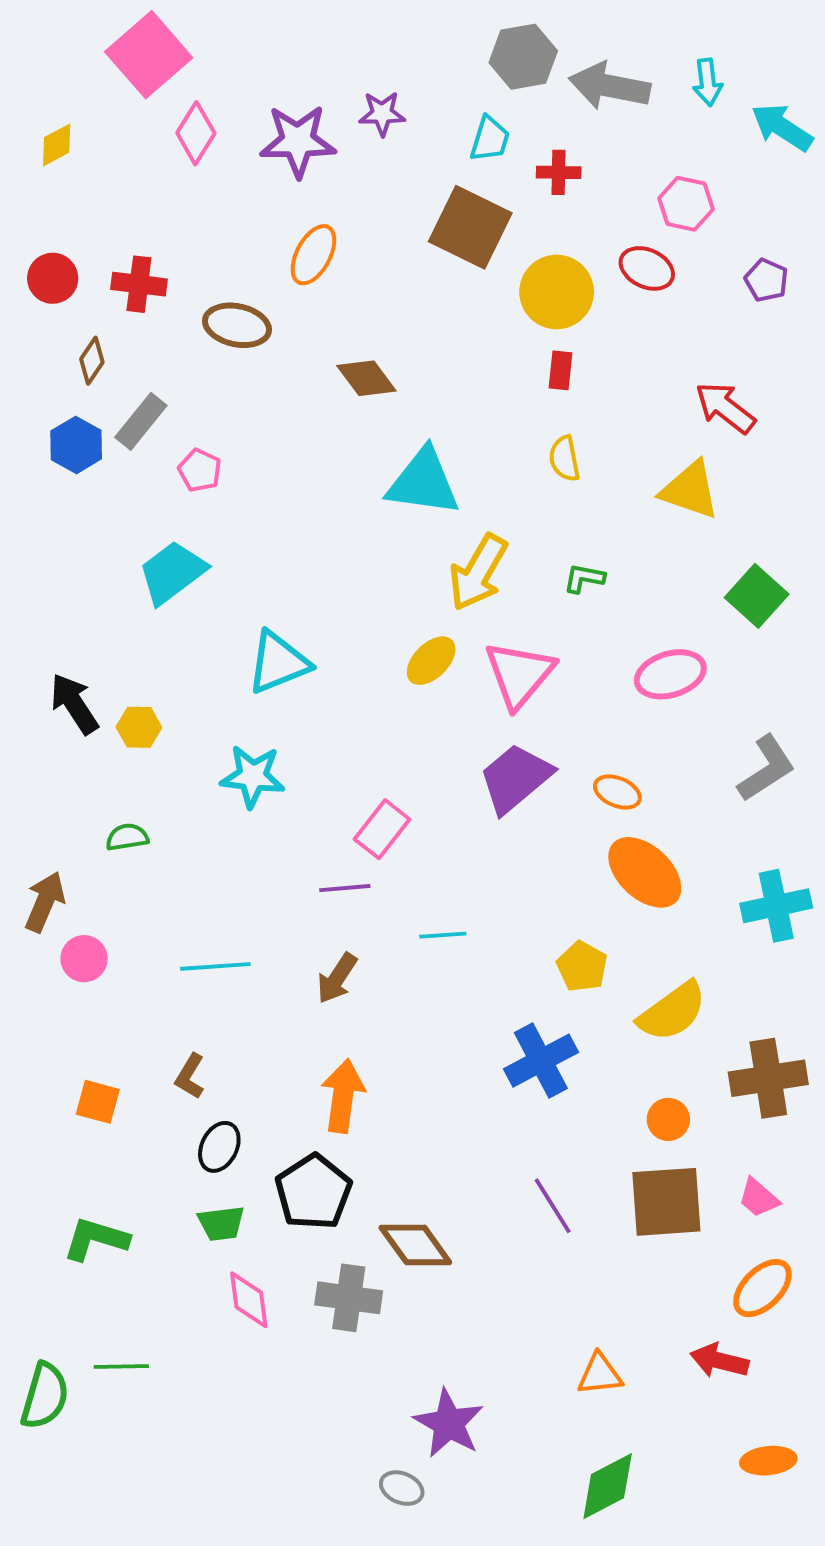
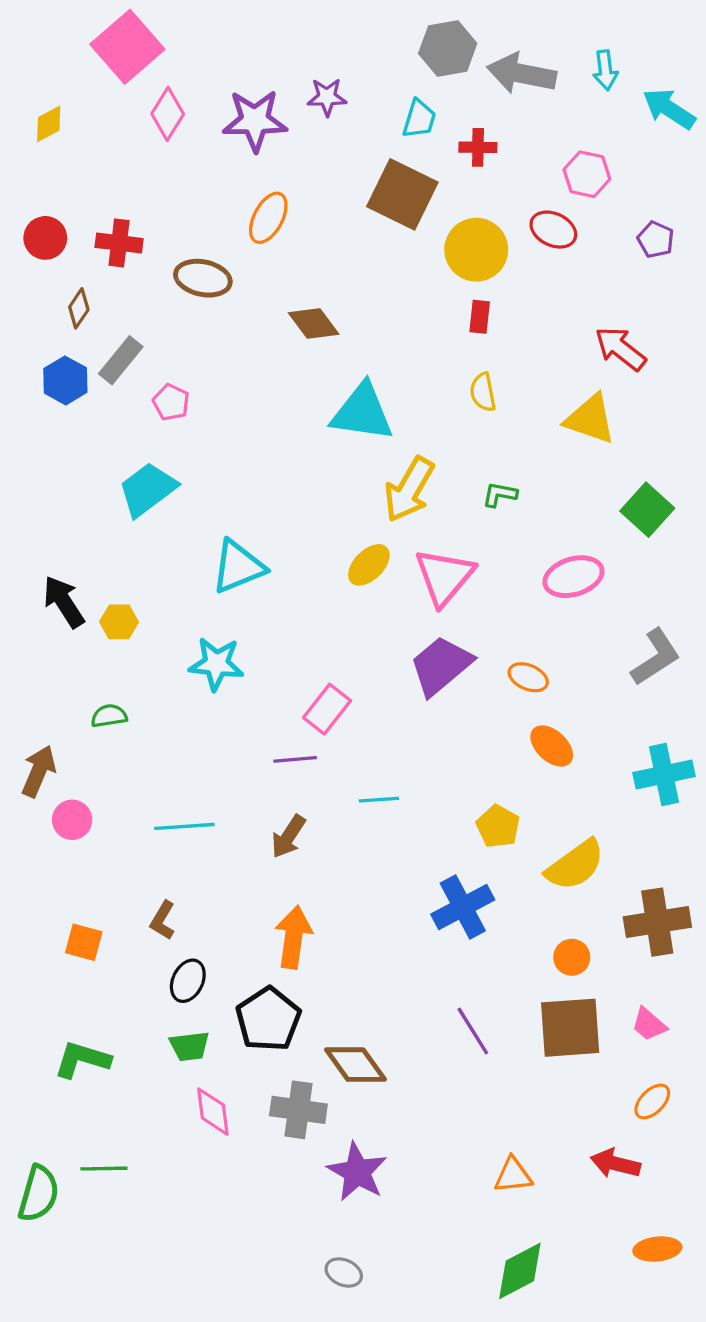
orange ellipse: (645, 872) -> (552, 746), size x0.7
orange ellipse: (762, 1288) -> (652, 1101), size x0.7
purple star: (449, 1423) -> (357, 1172), moved

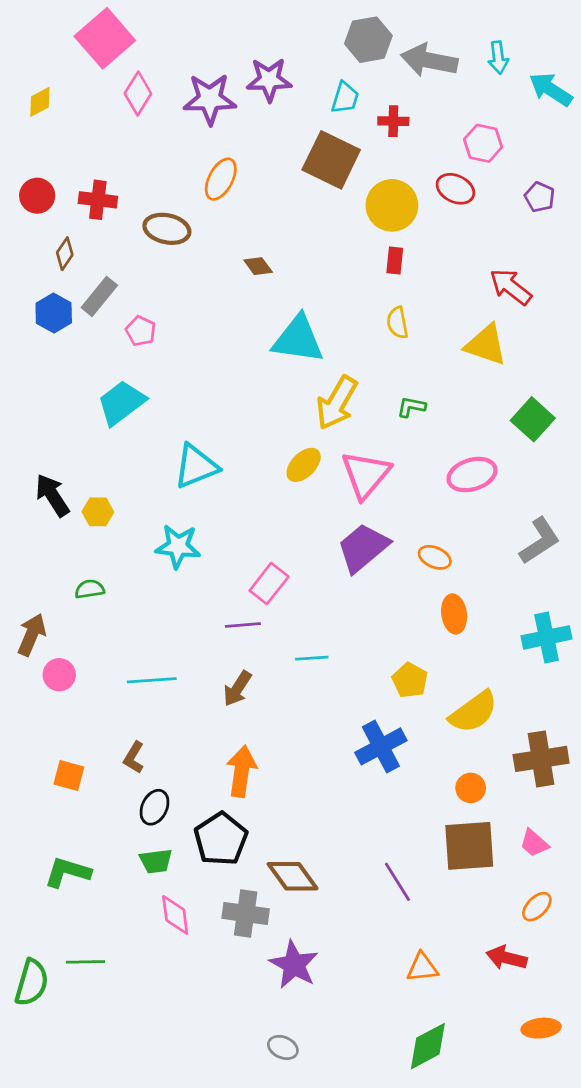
purple star: (327, 97) -> (269, 80), size x1.4
brown diamond: (314, 323) -> (258, 266), size x0.7
orange ellipse: (552, 746) -> (454, 614), turned 39
purple line: (473, 1031) -> (397, 882), moved

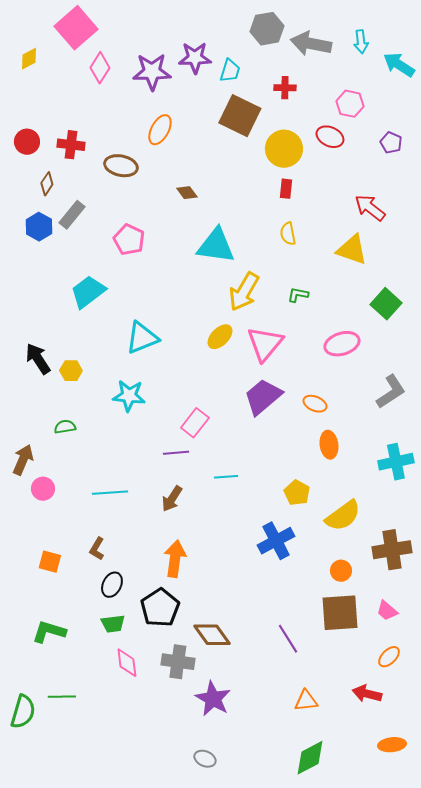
cyan trapezoid: (345, 98) -> (230, 71), moved
yellow diamond: (40, 102) -> (29, 59), moved
pink pentagon: (141, 331) -> (129, 240), moved, size x1.4

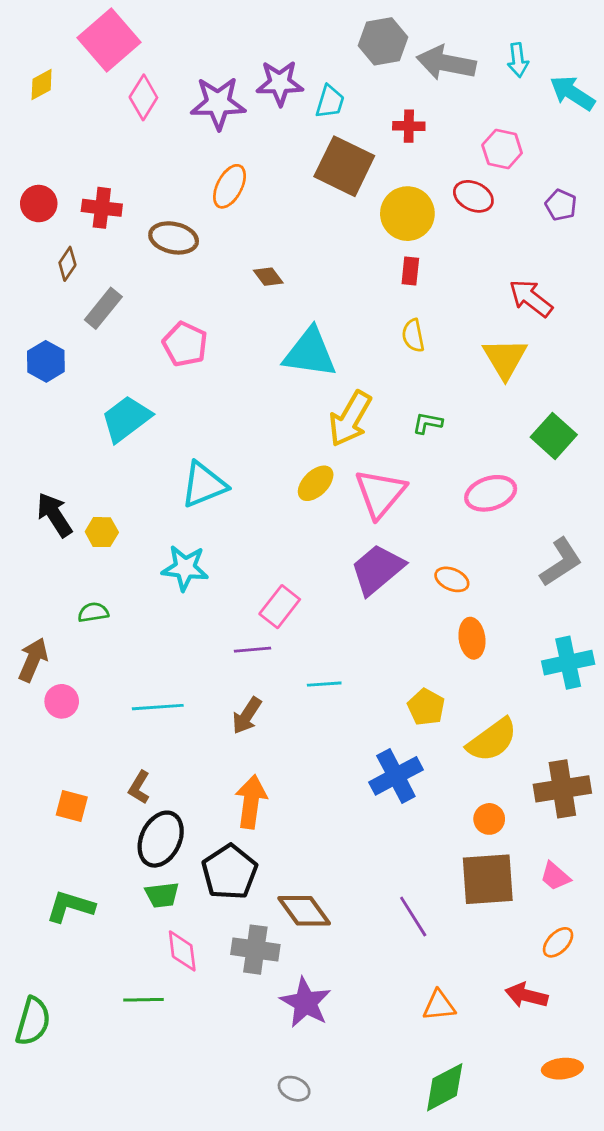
blue hexagon: (39, 227) -> (46, 361), moved
yellow triangle: (352, 250) -> (505, 358), turned 40
black ellipse: (112, 585) -> (161, 839), size x1.5
green line: (62, 697) -> (143, 1000), moved

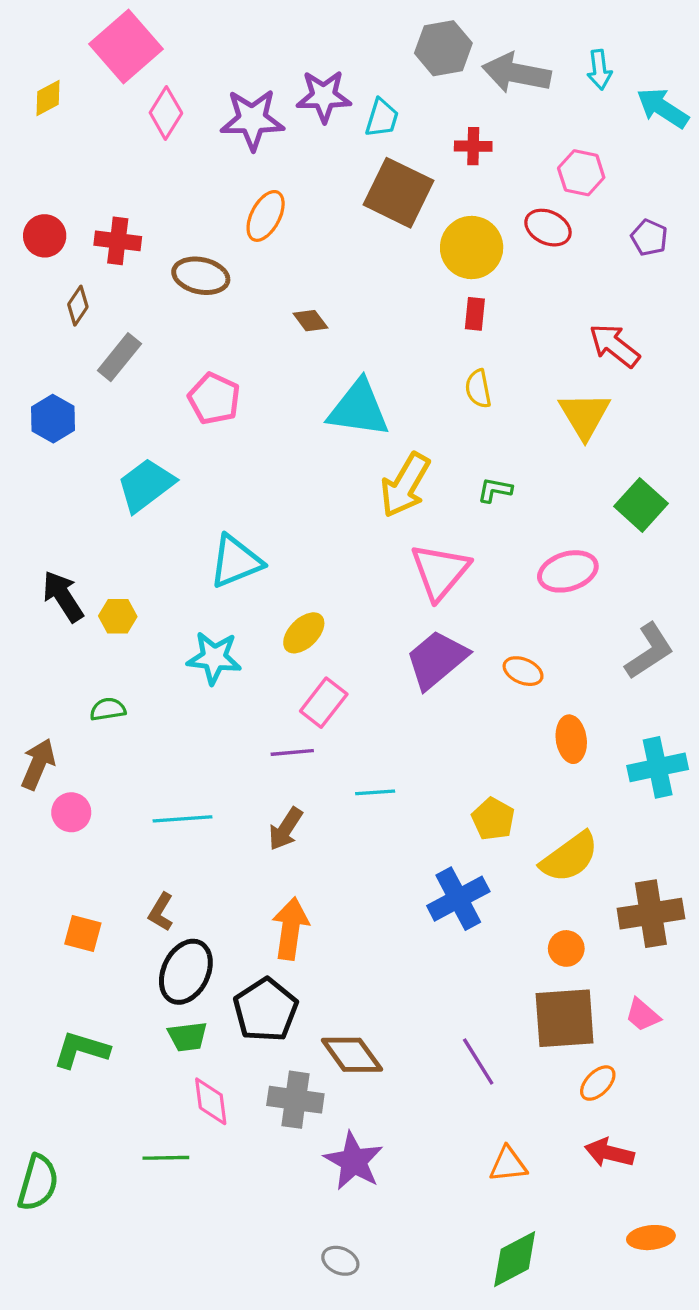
yellow ellipse: (316, 483) -> (304, 633), moved
orange ellipse: (472, 638) -> (571, 739), moved
orange ellipse: (558, 942) -> (598, 1083), moved

